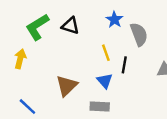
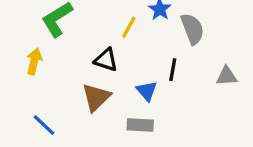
black triangle: (70, 26) -> (106, 60), moved
yellow line: (106, 53) -> (129, 27), moved, turned 49

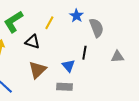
yellow line: (129, 27) -> (49, 23), moved
black triangle: (106, 60) -> (32, 42), moved

